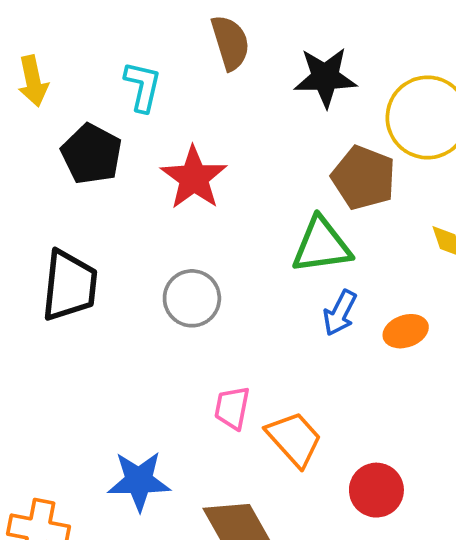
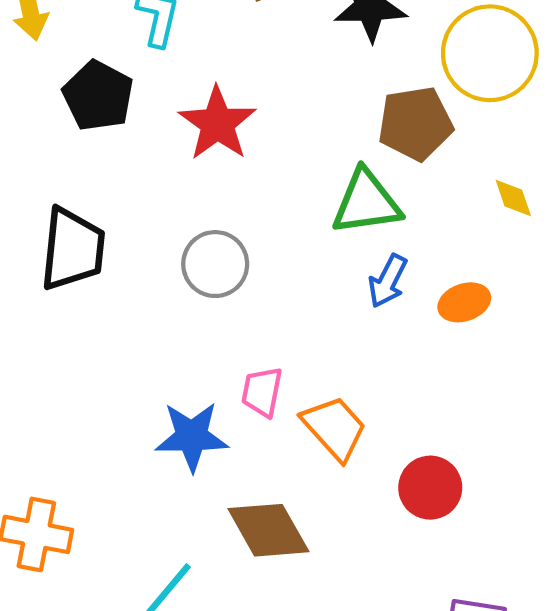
brown pentagon: (364, 178) -> (415, 124), turned -30
blue star: (139, 481) -> (192, 437), moved

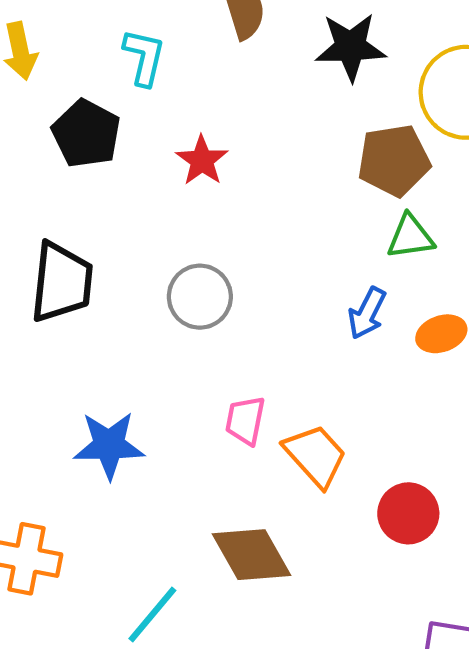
red star: (217, 124) -> (202, 160), size x0.7
green triangle: (366, 202) -> (410, 237), moved, size x0.7
blue star: (192, 437) -> (109, 445), moved

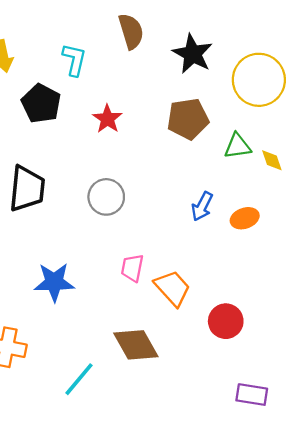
black star: (351, 47) -> (193, 54), turned 30
brown pentagon: (394, 160) -> (188, 119), moved
green triangle: (410, 237) -> (238, 146), moved

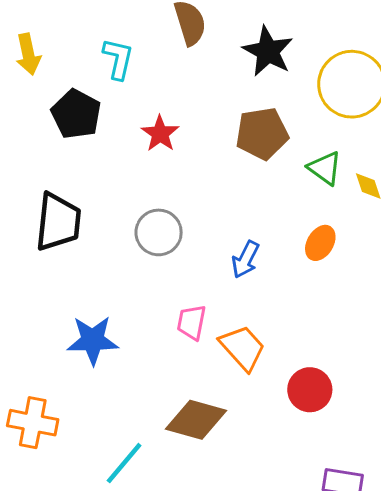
green triangle: (238, 146) -> (325, 168), turned 44
blue arrow: (202, 206) -> (245, 259), moved
orange ellipse: (245, 218) -> (320, 243), moved, turned -40
brown diamond: (136, 345) -> (196, 420), turned -45

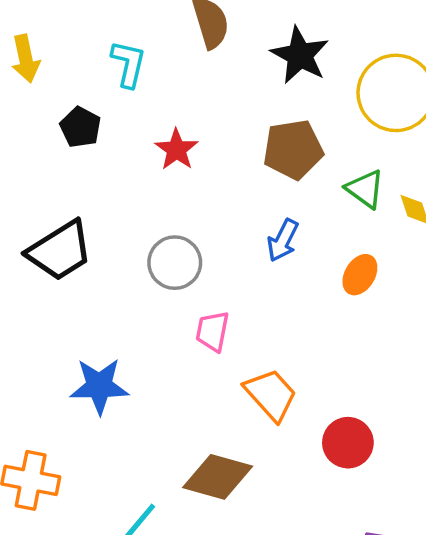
black pentagon: (76, 114) -> (80, 127), size x0.7
black trapezoid: (58, 222) -> (60, 251), turned 52
blue arrow: (245, 259) -> (283, 240), moved
pink trapezoid: (192, 322) -> (212, 331), moved

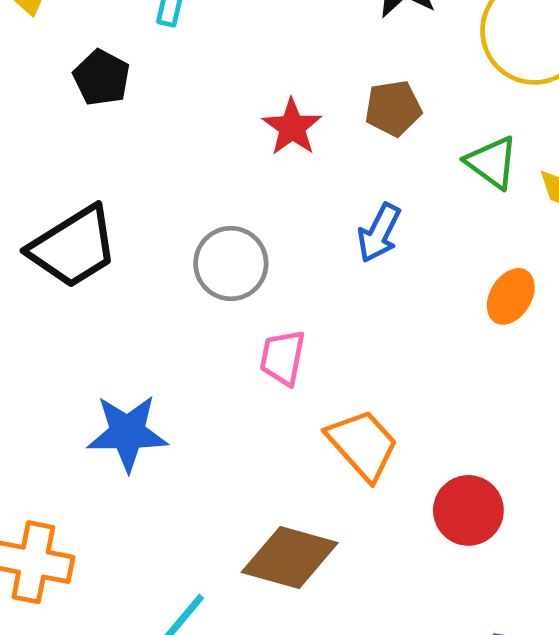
red star: (176, 149) -> (292, 127), moved
brown pentagon: (293, 149) -> (393, 108), size x0.7
orange ellipse: (360, 275) -> (511, 296), moved

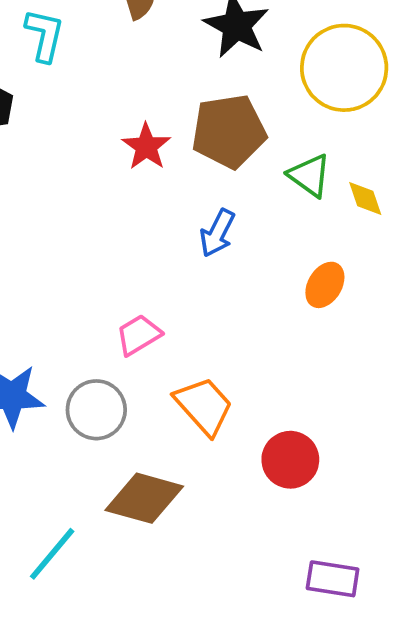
brown pentagon: (393, 108) -> (229, 131), size x1.6
gray circle: (231, 263) -> (96, 410), moved
pink trapezoid: (283, 358) -> (139, 335), turned 48

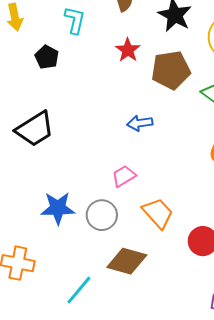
red star: (146, 147) -> (128, 50), moved
blue arrow: (217, 233) -> (140, 123), moved, turned 55

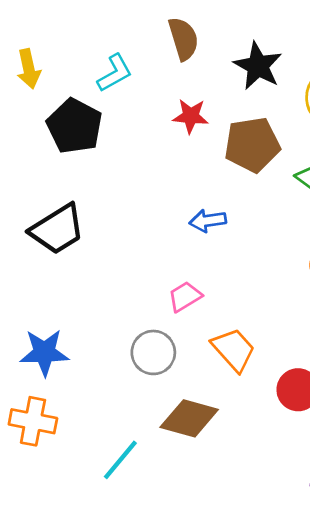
cyan L-shape: (75, 20) -> (115, 73), turned 48
red star: (128, 50) -> (191, 116), turned -30
black pentagon: (47, 57) -> (75, 126), size x1.6
blue star: (58, 208) -> (44, 352), moved

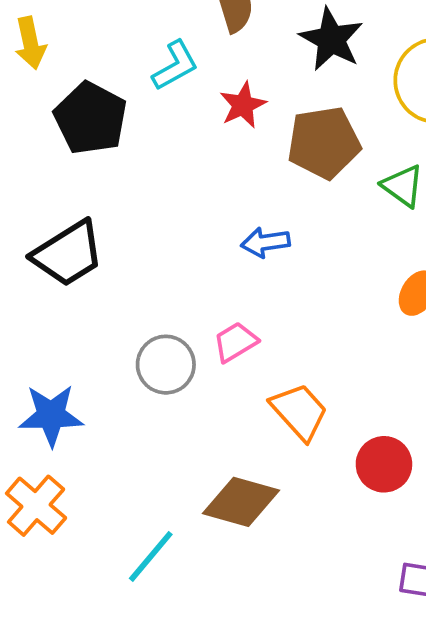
cyan L-shape: (115, 73) -> (175, 66), moved
red star: (191, 116) -> (243, 105), turned -30
gray circle: (153, 352) -> (166, 365), moved
orange cross: (33, 421) -> (36, 506), turned 30

